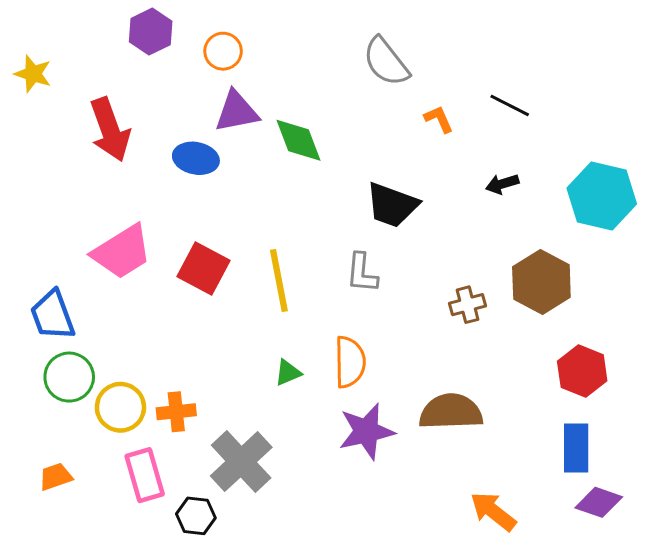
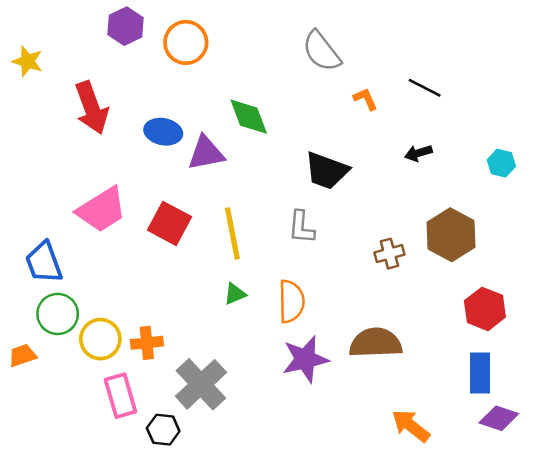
orange circle: (223, 51) -> (186, 42), size x1.4
purple triangle: (237, 112) -> (206, 153), moved
cyan hexagon: (602, 196) -> (501, 163), size x0.5
green triangle: (288, 373) -> (235, 294), moved
orange trapezoid: (56, 477) -> (22, 355), moved

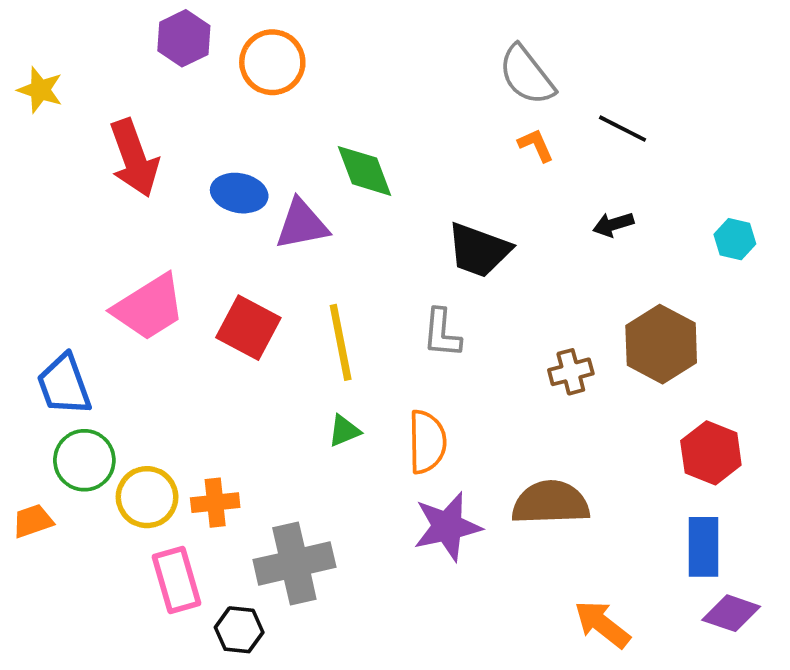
gray semicircle: (322, 51) -> (527, 75), moved
gray cross: (201, 384) -> (294, 563), turned 30

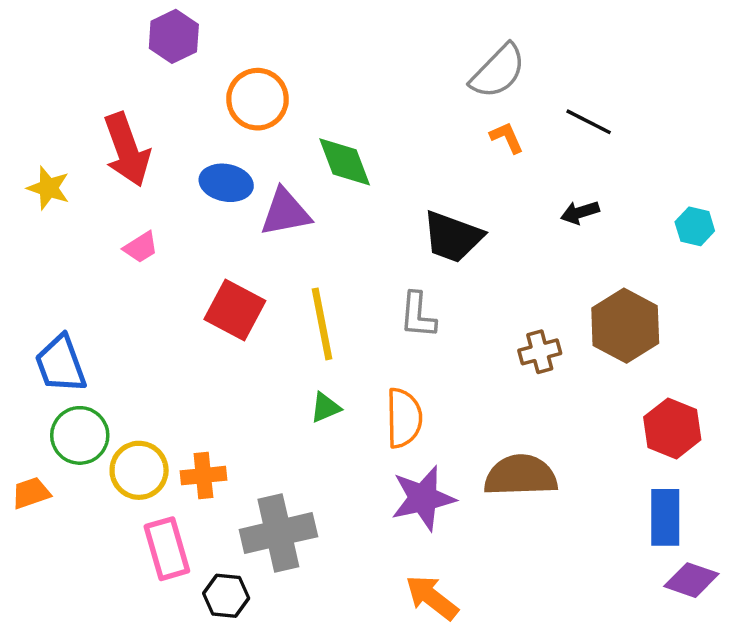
orange circle: (272, 62) -> (258, 99), moved
gray semicircle: (527, 75) -> (498, 71), turned -98
yellow star: (40, 90) -> (48, 188), moved
pink trapezoid: (149, 307) -> (141, 247), moved, size x0.5
orange arrow: (602, 624) -> (432, 598), moved

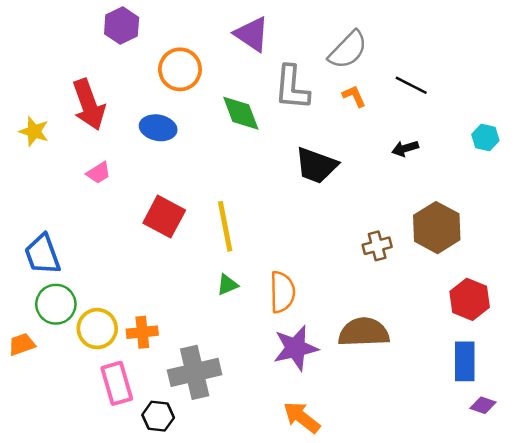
purple triangle: (285, 212) -> (252, 34), moved, turned 45
cyan hexagon: (695, 226) -> (485, 138), moved
gray L-shape: (418, 315) -> (292, 88), moved, size x1.4
purple diamond: (691, 580) -> (483, 405), size x0.7

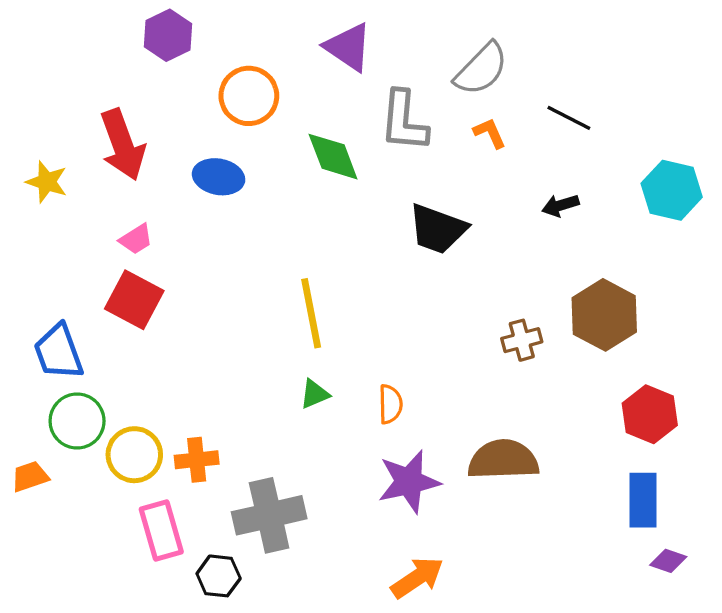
cyan hexagon: (485, 138) -> (672, 190), size x1.6
red square: (164, 217) -> (134, 300), moved
orange semicircle: (282, 292) -> (390, 404), size x0.7
orange arrow: (302, 417) -> (417, 578), turned 108

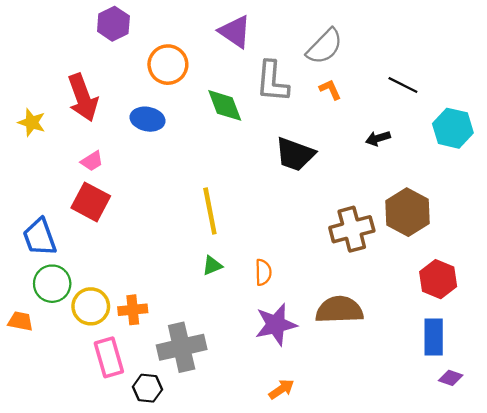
black line: (569, 118) -> (403, 85), moved
brown cross: (522, 340) -> (352, 229), size x1.6
orange trapezoid: (30, 477) -> (20, 321), turned 30
orange arrow: (417, 578) -> (281, 389), size x0.7

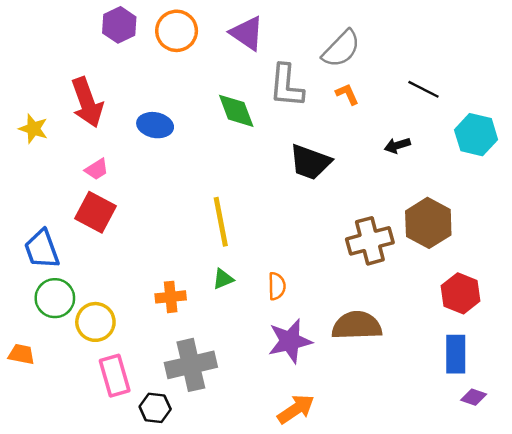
orange circle: (168, 65) -> (177, 31), moved
orange cross: (133, 310) -> (171, 297), moved
orange trapezoid: (20, 321) -> (21, 354), moved
orange arrow: (281, 389) -> (296, 409), size x1.4

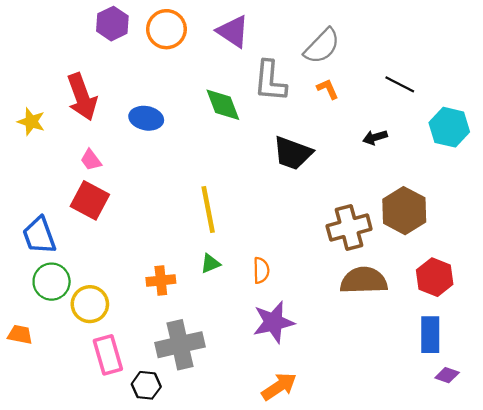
pink trapezoid: (97, 169) -> (91, 160), turned 85
brown semicircle: (357, 326) -> (364, 280), moved

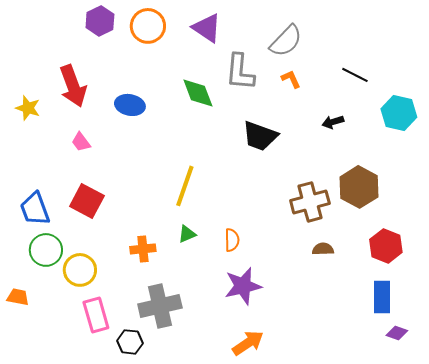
red square: (90, 200) -> (87, 201), moved
yellow line: (208, 209) -> (185, 186), turned 30
brown semicircle: (364, 280) -> (323, 249), size x0.5

